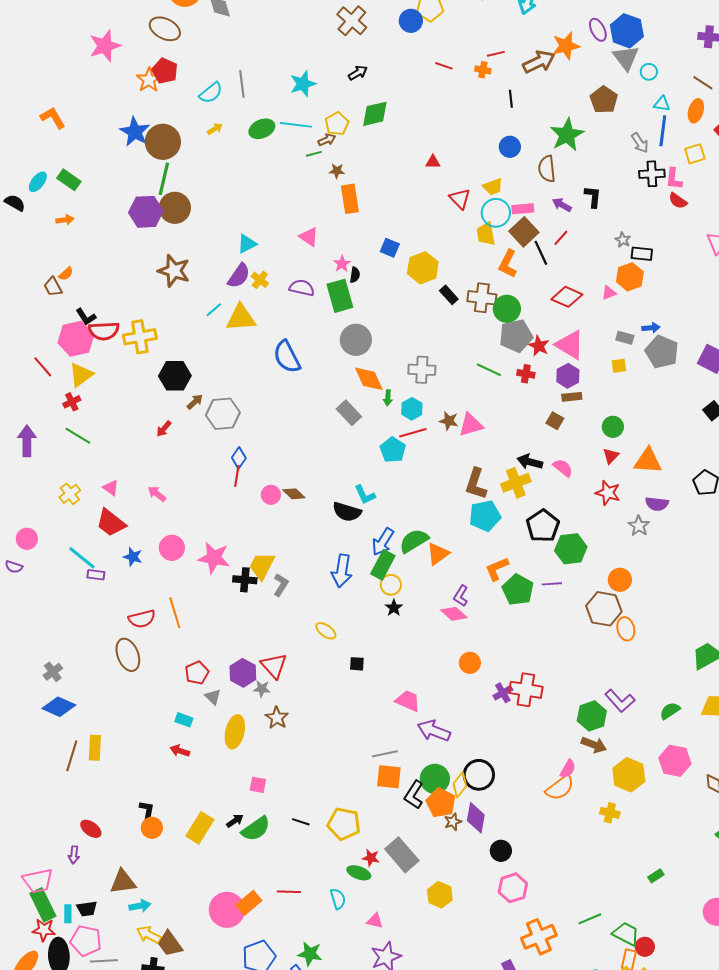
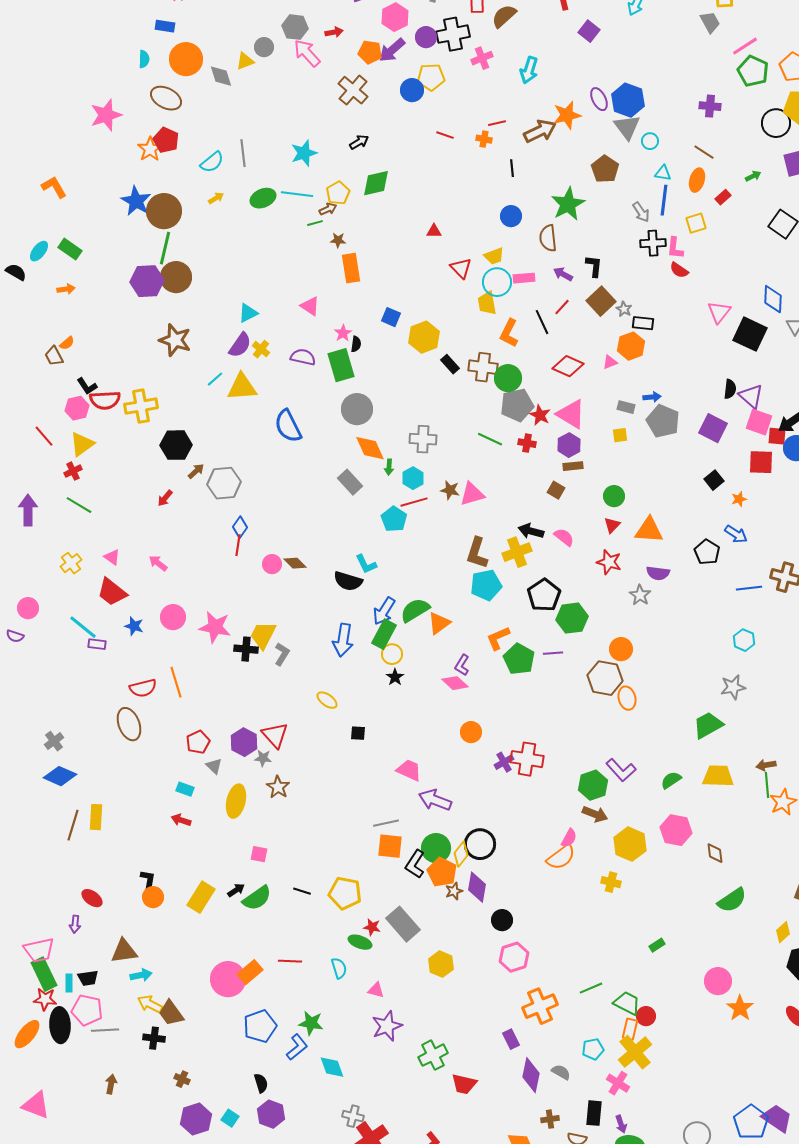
brown square: (524, 232) -> (601, 301), moved
pink hexagon: (76, 339) -> (77, 408), size x0.7

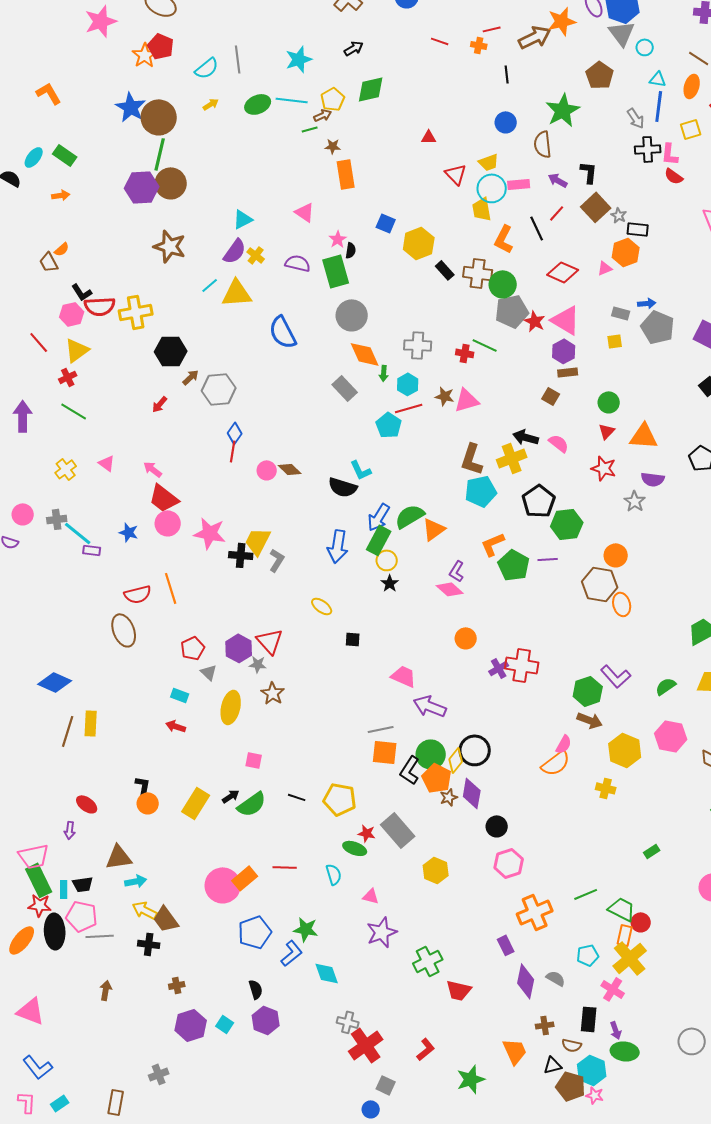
red cross: (527, 443) -> (465, 353), moved
red trapezoid: (112, 592) -> (164, 498), moved
gray cross: (54, 741) -> (57, 519), moved, turned 30
brown cross: (182, 1079) -> (177, 985), turned -35

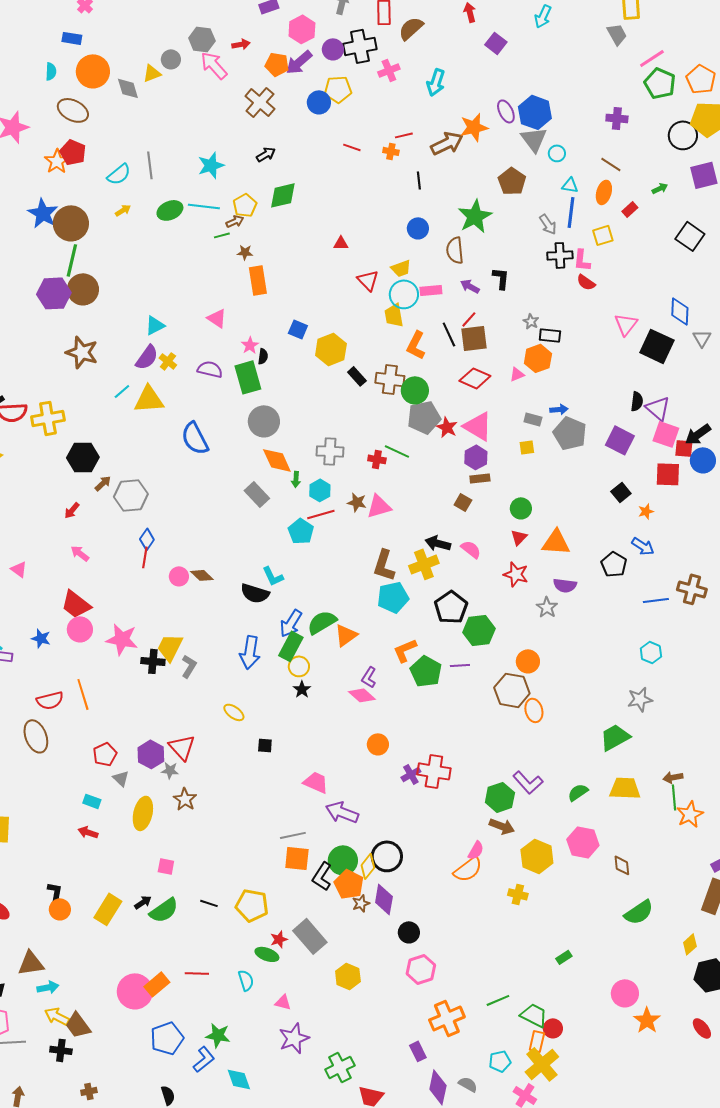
brown square: (596, 207) -> (474, 338), moved, turned 36
pink arrow: (153, 469) -> (80, 553), moved
red star: (367, 833) -> (279, 939), turned -30

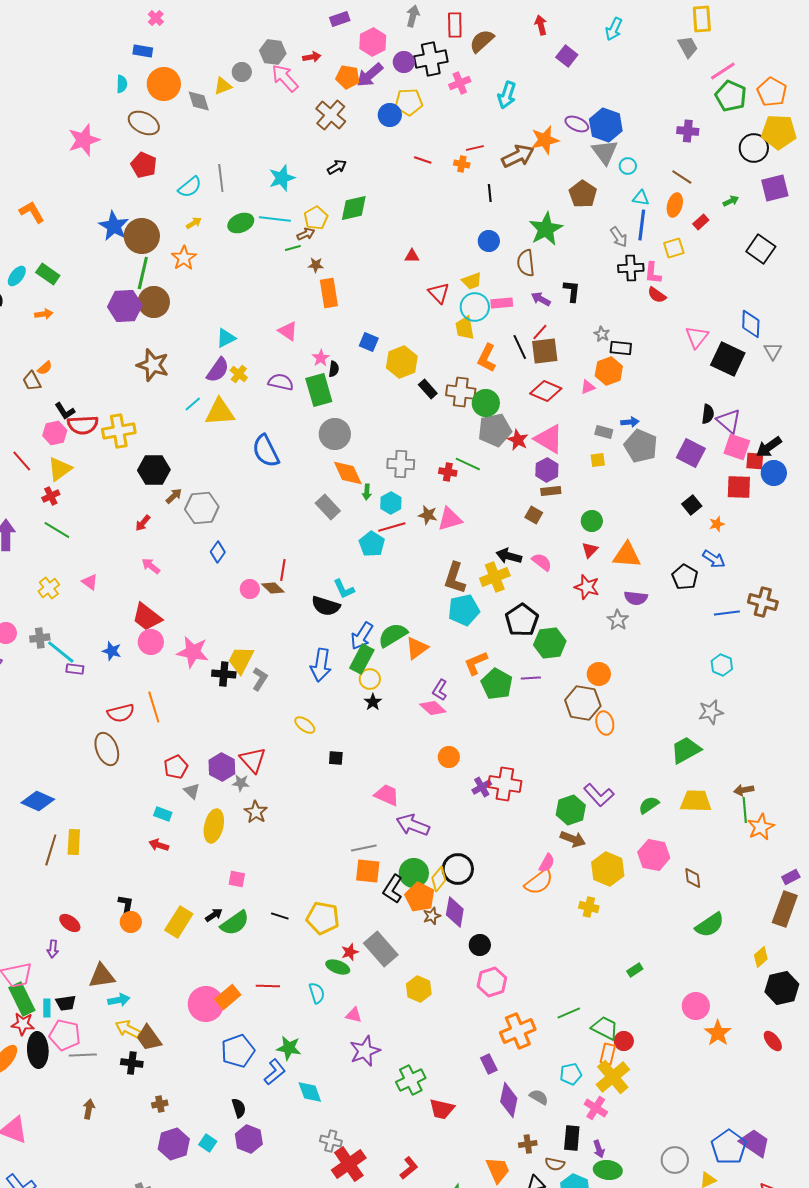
purple ellipse: (506, 111) -> (577, 124), turned -40
orange star: (57, 161) -> (184, 258), moved
red line: (145, 557) -> (283, 570), moved

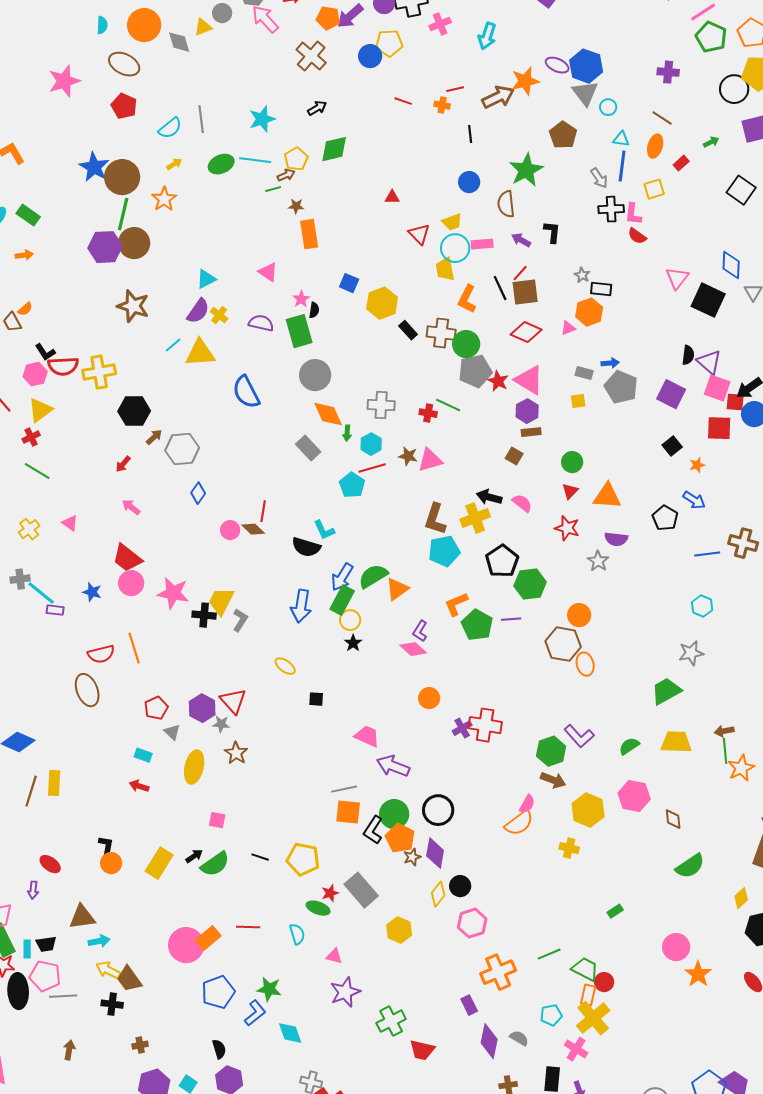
yellow diamond: (439, 879) -> (438, 894), moved

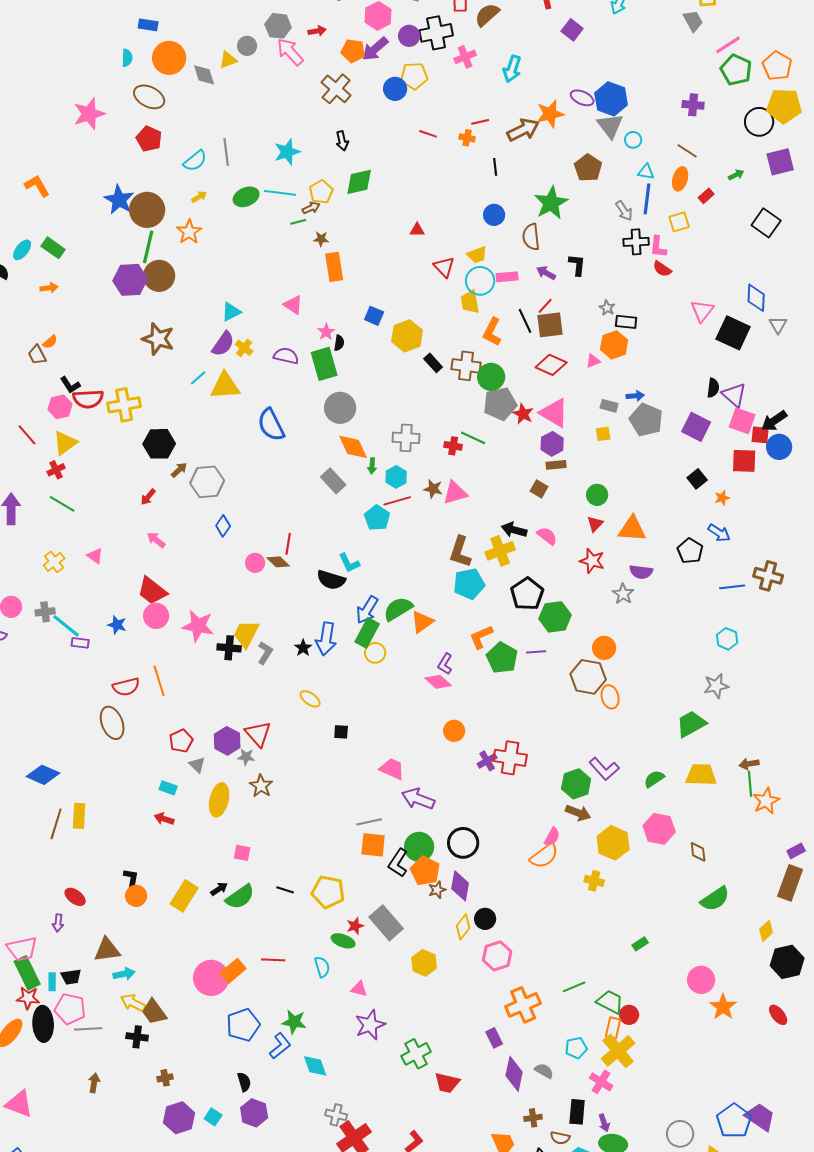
black arrow: (317, 108) -> (342, 141), turned 108
black star: (353, 643) -> (303, 648), moved

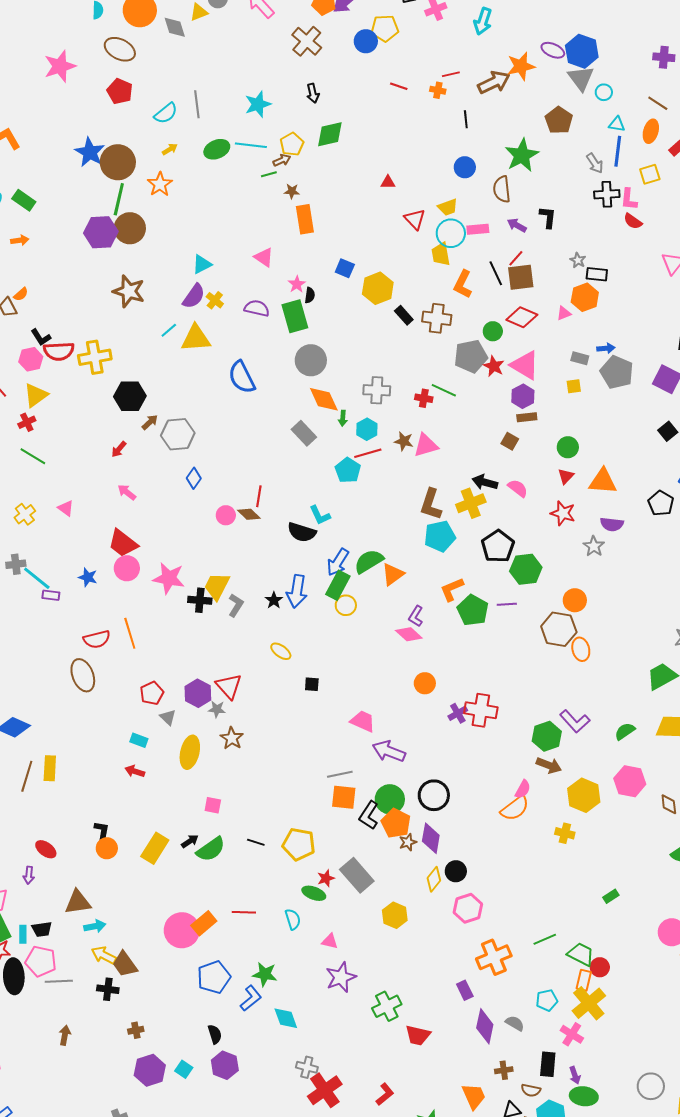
green circle: (491, 377) -> (493, 331), moved, size x0.7

